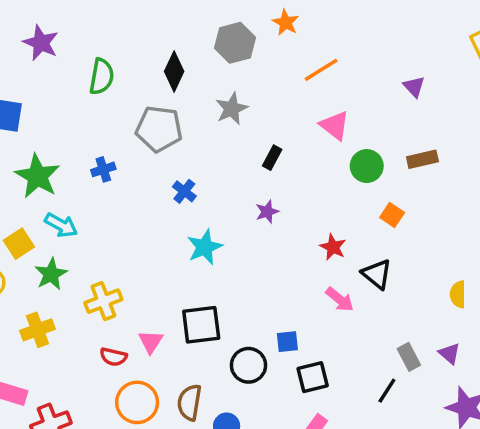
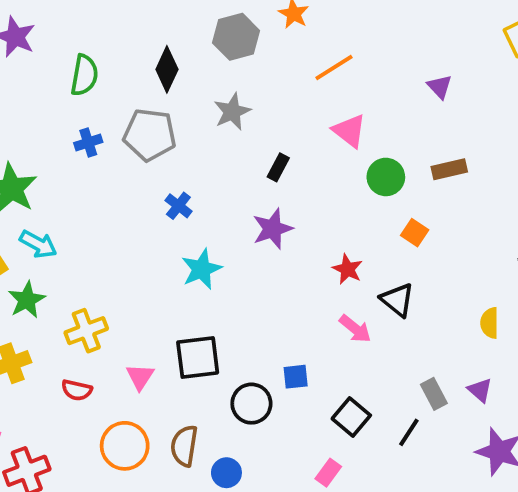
blue cross: (103, 169) -> (88, 142), moved
purple star: (267, 212) -> (273, 229), size x1.5
red semicircle: (113, 357) -> (77, 390), moved
black square: (313, 377) -> (351, 417), moved, turned -36

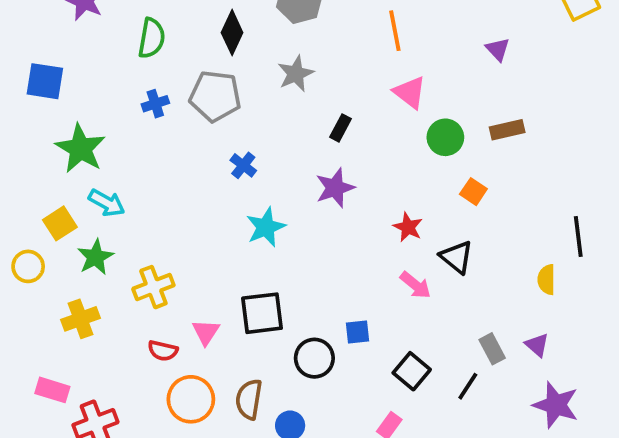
orange line: (334, 68) -> (395, 31), turned -69
red semicircle: (77, 390) -> (163, 351), moved

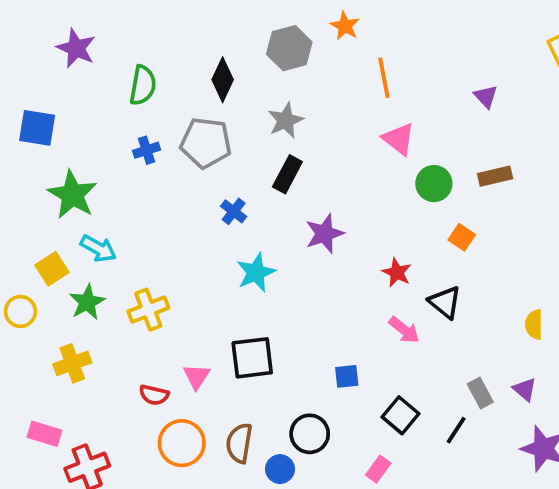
black rectangle: (341, 128) -> (287, 174), moved, size x1.4
yellow cross: (153, 287) -> (148, 310), moved
black circle: (314, 358) -> (310, 434), moved

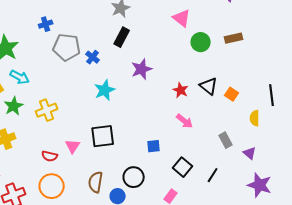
gray pentagon: (206, 143) -> (67, 47), moved
orange square: (462, 237) -> (232, 94), moved
black triangle: (445, 302) -> (209, 86), moved
gray rectangle: (480, 393) -> (226, 140), moved
orange circle: (182, 443) -> (52, 186), moved

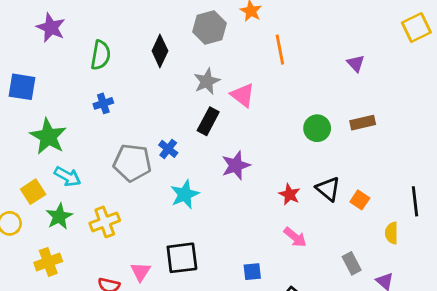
pink triangle: (182, 18) -> (243, 95), moved
gray pentagon: (67, 47) -> (132, 163), moved

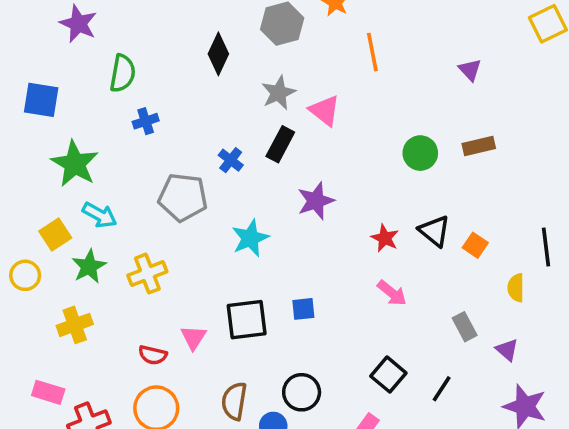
green semicircle: (101, 55) -> (123, 73), moved
blue cross: (168, 149) -> (231, 160), moved
blue square: (252, 272) -> (303, 309), moved

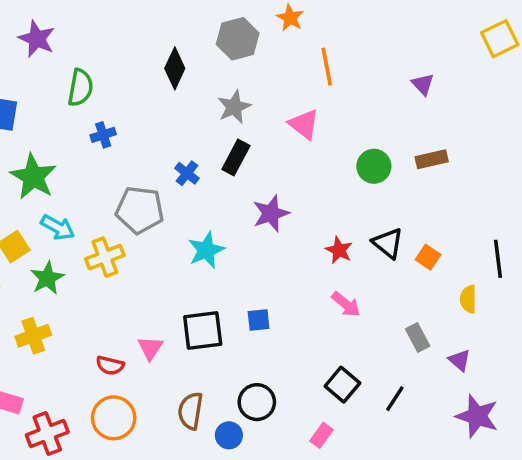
pink triangle: (325, 111) -> (304, 124), moved
yellow cross: (147, 274) -> (105, 257), moved

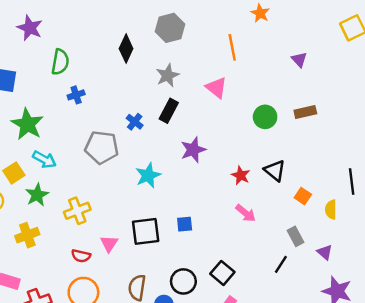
orange star: (290, 18) -> (260, 13), moved
yellow cross: (105, 257) -> (77, 211), moved
orange square: (428, 257) -> (303, 196), moved
black square: (342, 385) -> (222, 273), moved
black line: (395, 399) -> (281, 264), moved

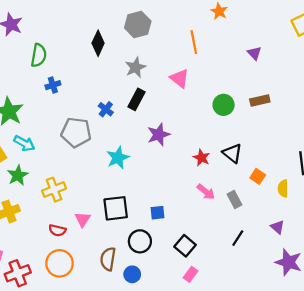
blue square: (185, 224) -> (157, 213), moved
gray rectangle: (296, 236) -> (235, 199), moved
black circle: (183, 281) -> (140, 241), moved

